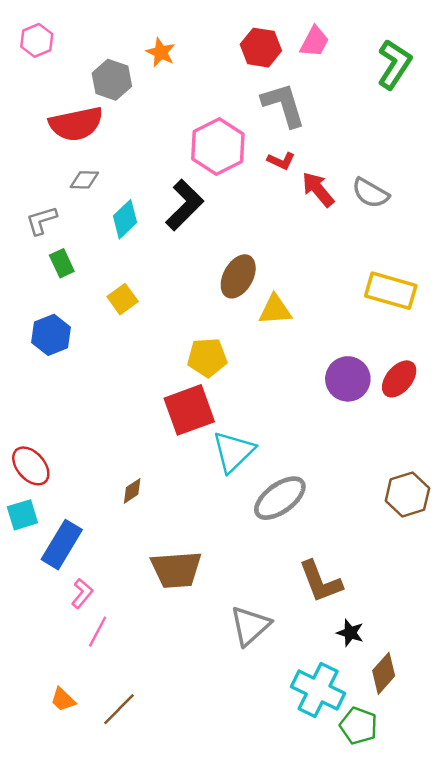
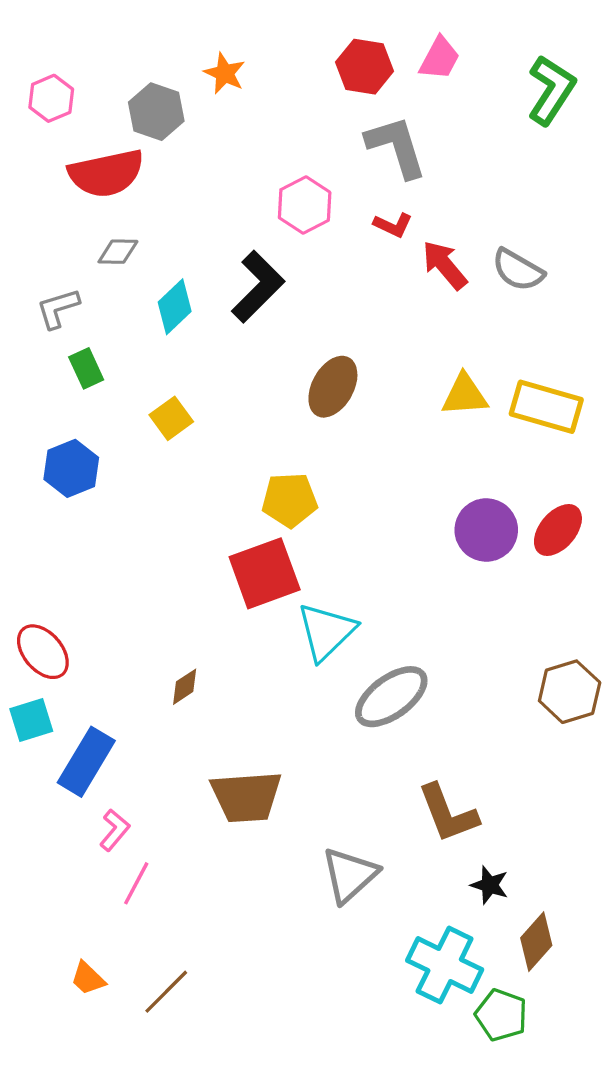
pink hexagon: (37, 40) -> (51, 98), moved
pink hexagon: (218, 147) -> (305, 205), size x0.7
yellow triangle: (275, 310) -> (465, 395), moved

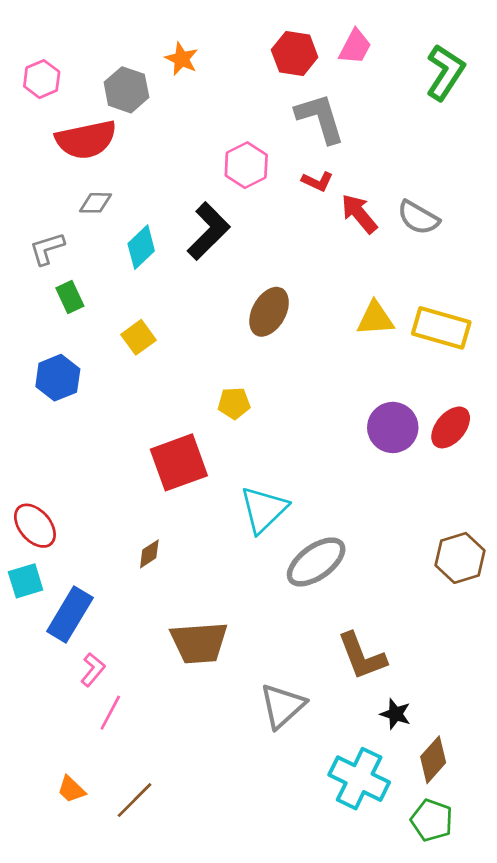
yellow pentagon: (290, 500) -> (234, 403), size x0.7
red square: (265, 573) -> (179, 462), moved
green pentagon: (501, 1015) -> (432, 820), moved

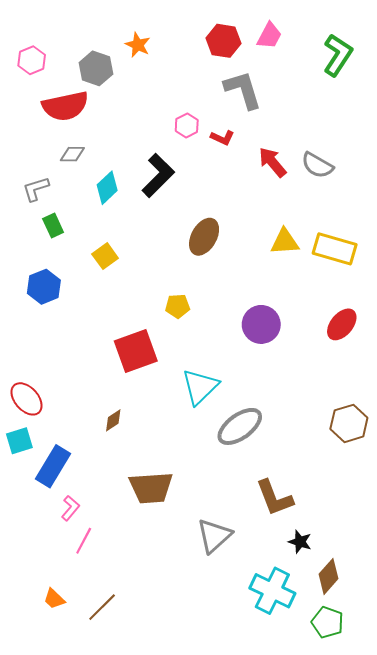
pink hexagon: (246, 165) -> (187, 125), size x0.7
red L-shape: (317, 181) -> (222, 138), moved
purple circle: (393, 427) -> (261, 324), moved

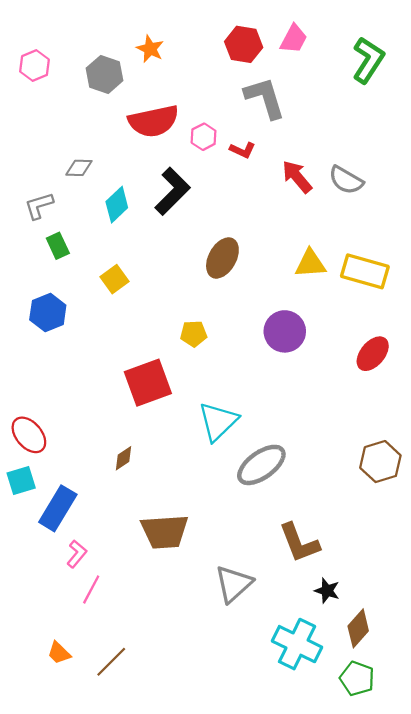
red semicircle: (65, 106) -> (153, 121), moved
purple circle: (261, 324) -> (285, 331), moved

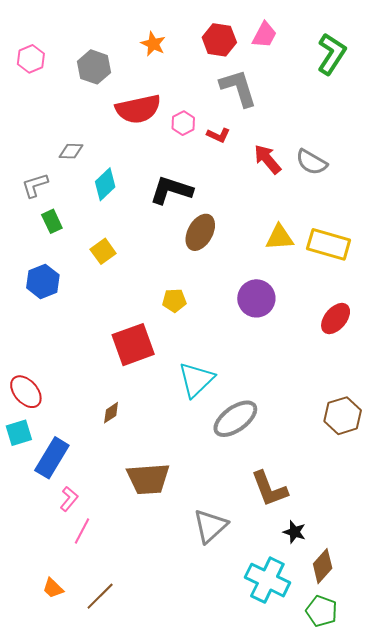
orange star: (150, 49) -> (153, 44), moved
black L-shape: (172, 191) -> (171, 190), moved, turned -117

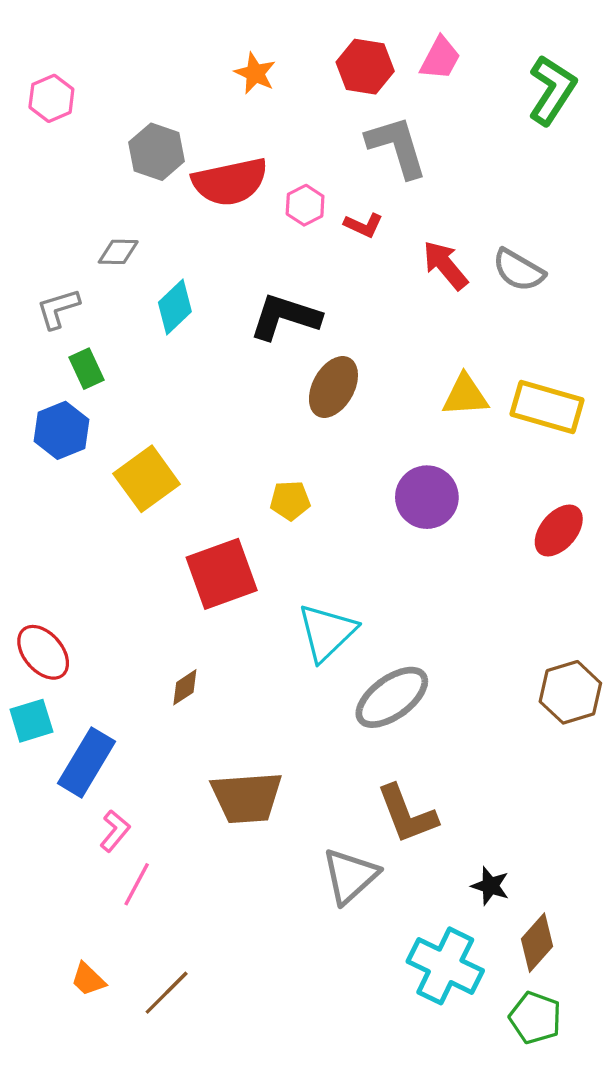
gray hexagon: (94, 67) -> (157, 152), moved
yellow square: (103, 251) -> (147, 479), moved, size x1.5
blue hexagon: (43, 281) -> (61, 430), moved
brown L-shape: (269, 489) -> (407, 814), moved

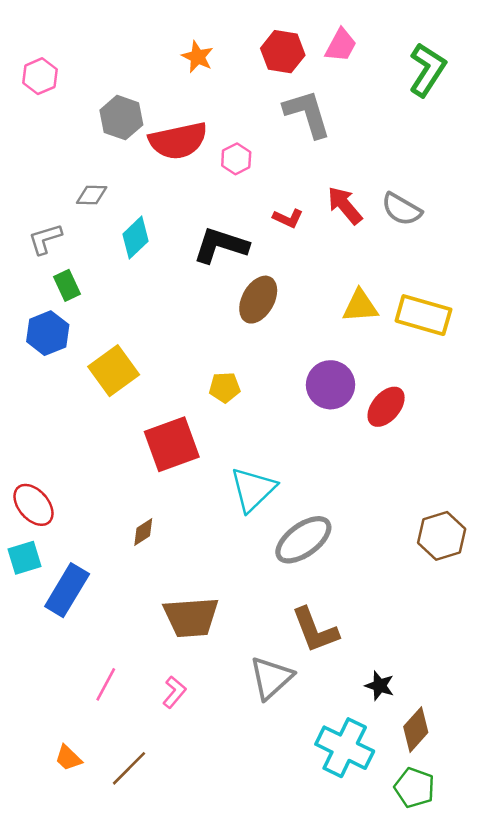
red L-shape: (363, 225) -> (288, 218), moved
red ellipse: (559, 530) -> (386, 407), moved
pink L-shape: (115, 831) -> (174, 692), moved

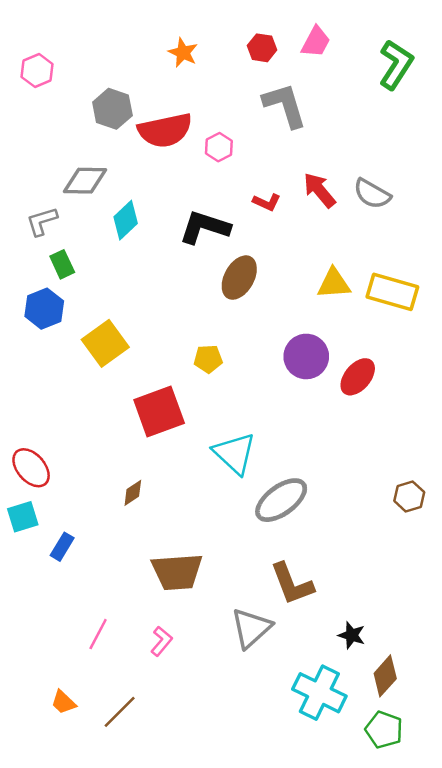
red hexagon: (283, 52) -> (262, 48), size x0.7
gray diamond: (92, 195) -> (85, 181), size x1.5
cyan triangle: (253, 489) -> (234, 453), turned -33
brown hexagon: (442, 536) -> (409, 496), size x0.7
blue rectangle: (67, 590) -> (62, 547), size x0.6

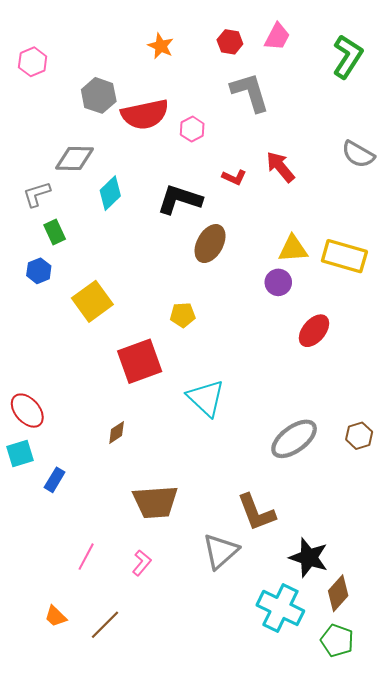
gray semicircle: (372, 194) -> (358, 154), moved
blue hexagon: (44, 309) -> (39, 271), size x0.7
purple circle: (306, 356) -> (278, 282), moved, size x0.7
gray ellipse: (281, 500) -> (294, 439), moved
black star: (352, 635) -> (309, 558), size x1.6

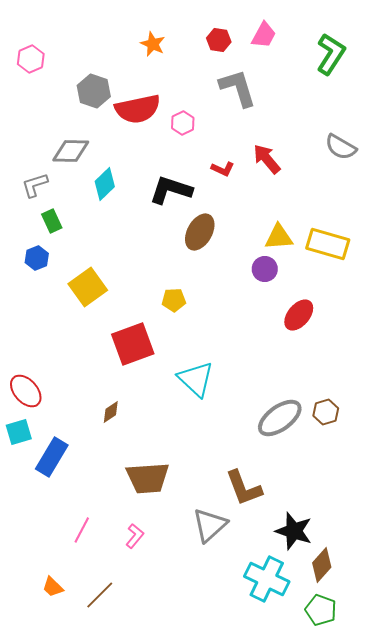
brown hexagon: (359, 436) -> (326, 412), moved
blue rectangle: (55, 480) -> (52, 457), size x1.6

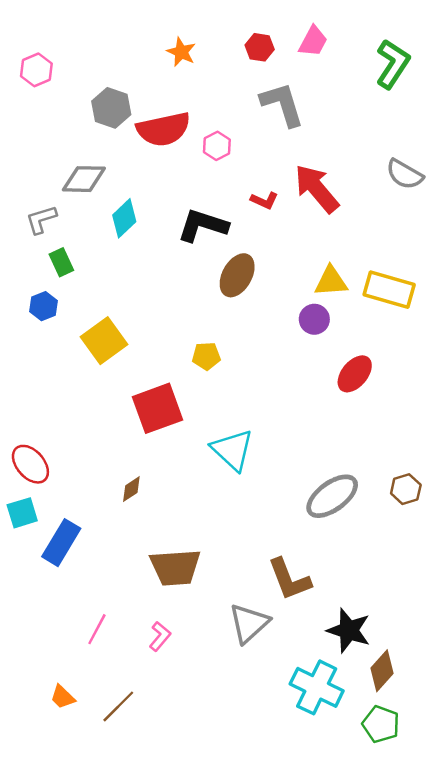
red arrow: (267, 159) -> (317, 189), size x1.4
brown hexagon: (326, 412) -> (406, 489), moved

